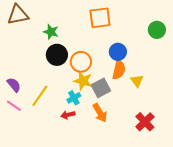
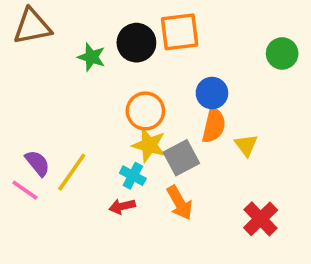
black circle: (57, 55) -> (136, 43), moved
purple semicircle: (14, 85) -> (38, 163), moved
cyan cross: (74, 98) -> (133, 176), turned -32

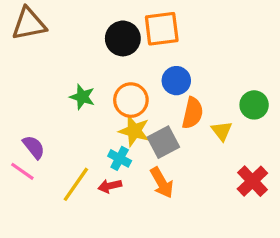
green circle: (282, 53) -> (254, 105), moved
green star: (91, 57) -> (82, 97), moved
blue circle: (212, 93) -> (176, 81), moved
yellow line: (72, 172) -> (76, 184), moved
red cross: (261, 219) -> (252, 181), moved

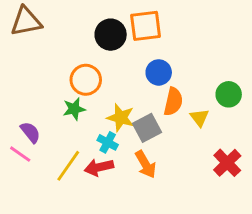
green star: (82, 97) -> (74, 109), moved, turned -30
orange circle: (131, 100) -> (86, 80), moved
red arrow: (110, 186) -> (99, 167), size x1.4

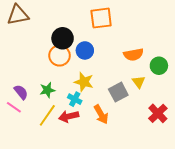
black circle: (111, 35) -> (63, 38), moved
blue circle: (159, 72) -> (85, 50), moved
orange semicircle: (173, 102) -> (134, 55), moved, turned 66
green star: (74, 109) -> (47, 90), moved
gray square: (147, 128) -> (118, 92), moved

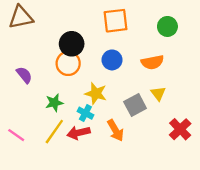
blue circle: (85, 50) -> (112, 60), moved
green circle: (159, 66) -> (167, 26), moved
purple semicircle: (21, 92) -> (24, 75), moved
pink line: (14, 107) -> (16, 135), moved

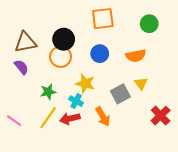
brown triangle: (21, 17) -> (25, 42), moved

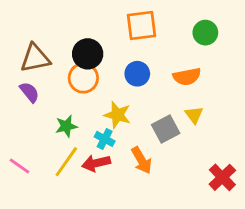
red cross: (161, 116) -> (222, 177), moved

